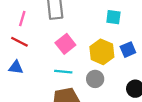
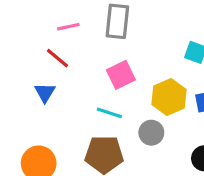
pink line: (22, 19) -> (68, 27), turned 49
blue triangle: (16, 67) -> (45, 93), turned 42

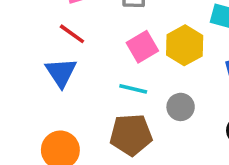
blue triangle: (45, 93) -> (61, 72), size x1.4
yellow hexagon: (169, 97) -> (185, 45), moved

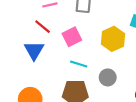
pink square: (142, 47) -> (72, 37), moved

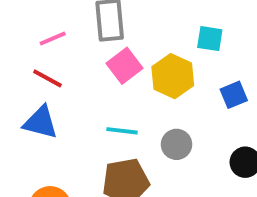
pink square: (72, 37) -> (124, 66), moved
blue triangle: (34, 50) -> (41, 122), turned -35

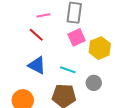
blue triangle: (41, 122) -> (37, 65), moved

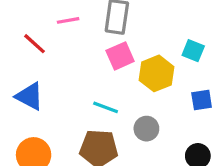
red line: (36, 35) -> (35, 44), moved
blue triangle: (37, 65) -> (30, 96), moved

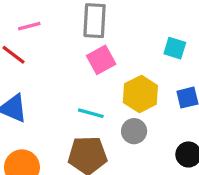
pink line: (68, 20) -> (29, 26), moved
yellow hexagon: (157, 73) -> (140, 94), moved

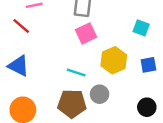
gray circle: (134, 131) -> (100, 94), moved

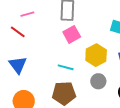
blue triangle: (19, 66) -> (18, 65), turned 30
gray circle: (100, 94) -> (98, 81), moved

